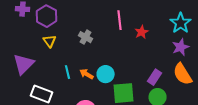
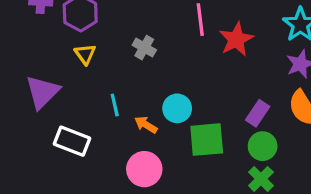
red star: (142, 32) -> (236, 39), size x1.5
orange arrow: (87, 74) -> (146, 125), moved

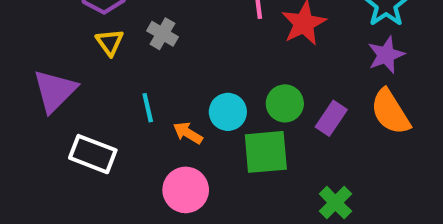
gray cross: (144, 48) -> (162, 34), moved
green circle: (263, 146) -> (285, 103), moved

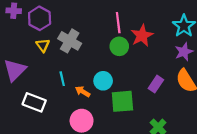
gray cross: (162, 34) -> (70, 41), size x1.5
green circle: (285, 103) -> (119, 46), moved

